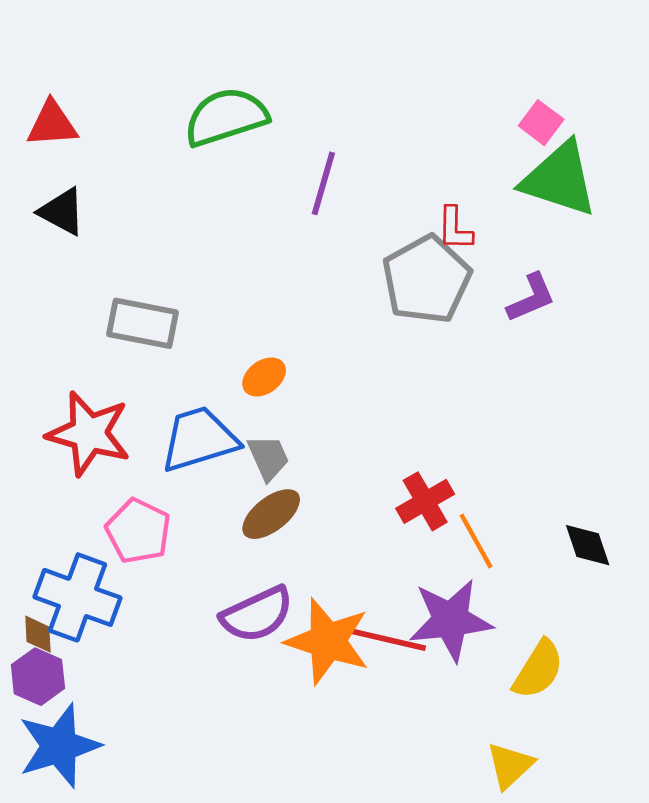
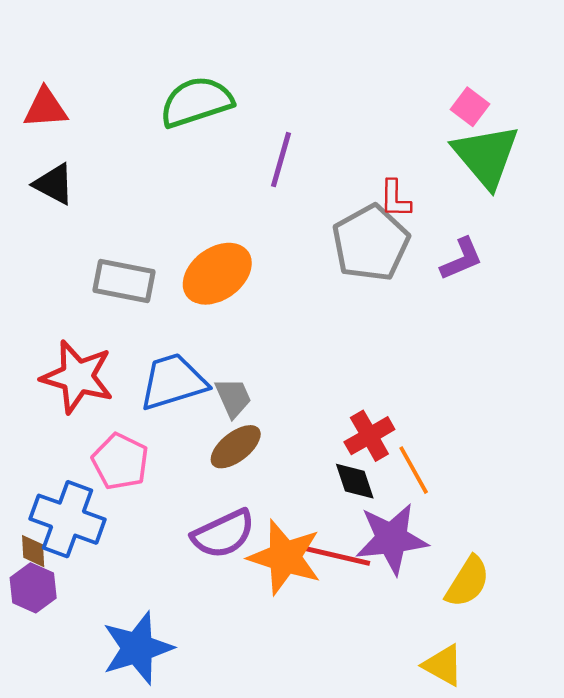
green triangle: (559, 179) -> (486, 156), turned 32
orange ellipse: (264, 377) -> (217, 274), moved, size x1.8
black diamond: (588, 545) -> (355, 481), moved
blue star: (59, 746) -> (137, 648), moved
yellow triangle: (510, 766) -> (443, 665), turned -48

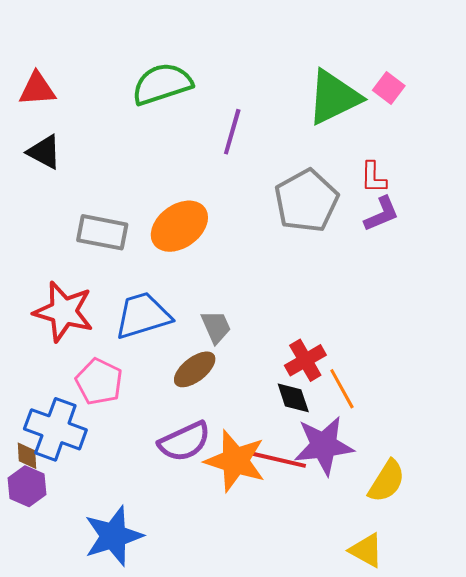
green triangle: (486, 156) -> (334, 97), moved, turned 44
red L-shape: (395, 199) -> (373, 177), moved
gray trapezoid: (233, 398) -> (216, 327), moved

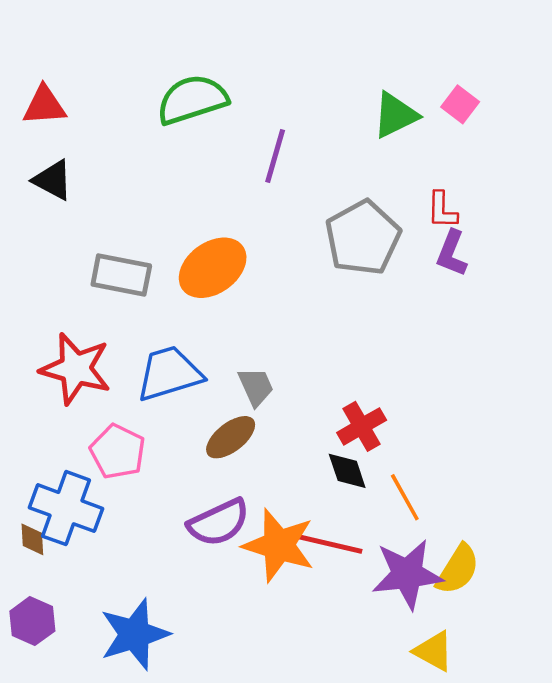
green triangle: (334, 97) -> (395, 115), size x0.7
purple L-shape: (382, 214) -> (452, 253), turned 135
orange line: (342, 389) -> (405, 497), moved
purple star: (324, 446) -> (407, 574), moved
purple hexagon: (27, 486) -> (32, 621), moved

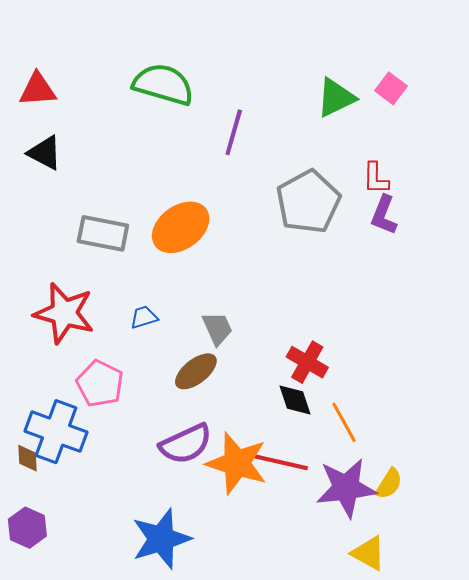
green semicircle: (192, 100) -> (163, 84), turned 34
blue trapezoid: (169, 374) -> (144, 317), size x0.5
red cross: (362, 426) -> (307, 362), turned -30
yellow semicircle: (458, 569) -> (389, 484), size x0.7
blue star: (134, 634) -> (161, 539), moved

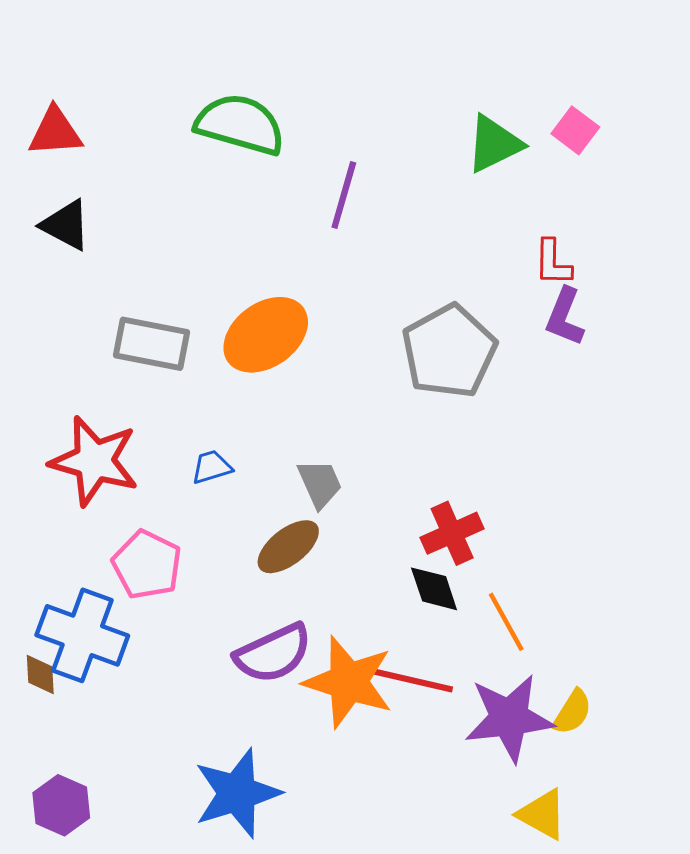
gray pentagon: (308, 202) -> (449, 351), moved
red cross: (307, 362) -> (452, 533), turned 36
purple hexagon: (27, 528) -> (61, 805), moved

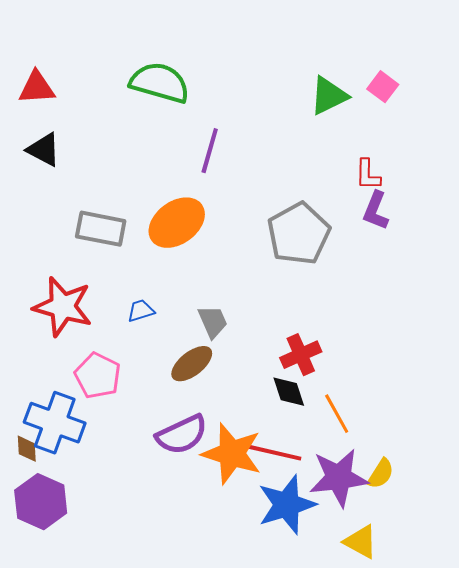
purple line: (344, 195) -> (210, 151), moved
blue star: (237, 793) -> (287, 505), moved
purple hexagon: (61, 805) -> (41, 502), moved, size x1.4

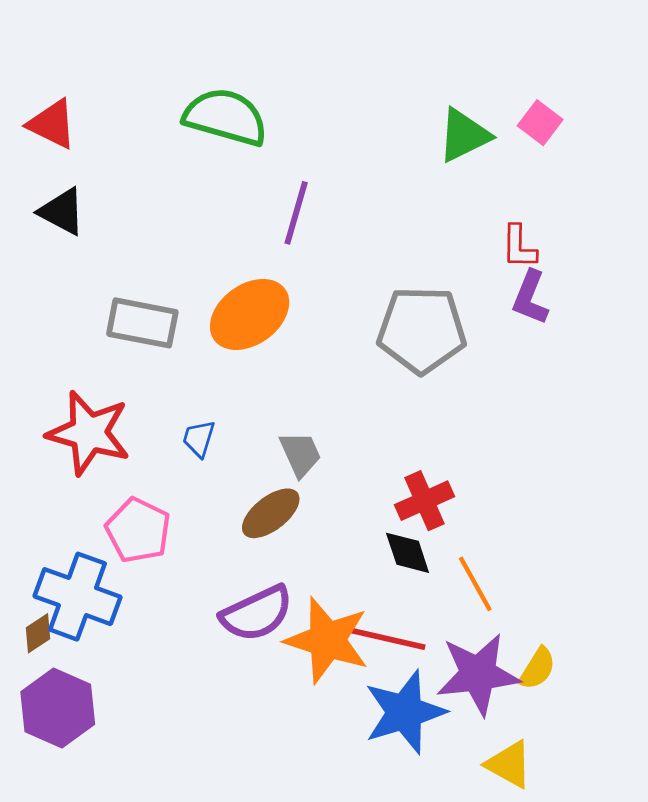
red triangle: (37, 88) -> (52, 124), turned 30
gray pentagon: (299, 234) -> (422, 330), turned 30
blue trapezoid: (141, 311) -> (199, 439), turned -56
brown diamond: (27, 449) -> (38, 633), turned 60

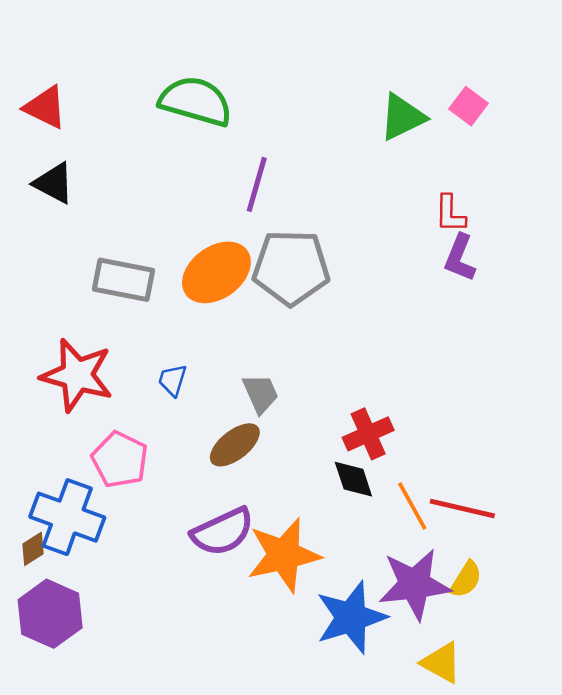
gray pentagon: (422, 330) -> (291, 268), moved
red line: (388, 639) -> (462, 509), moved
orange star: (327, 640) -> (284, 555), turned -30

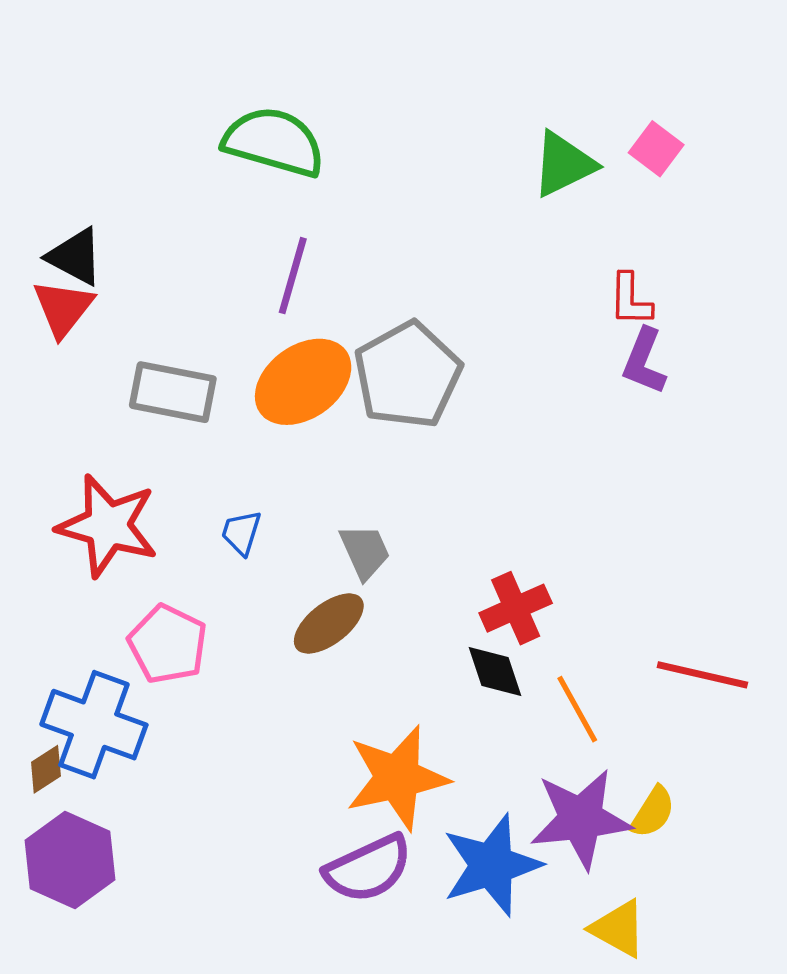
red triangle: (45, 107) -> (63, 308), moved, turned 42
purple line: (257, 184) -> (293, 276), moved
gray pentagon: (291, 268) -> (408, 375), turned -30
red line: (462, 509) -> (702, 675), moved
purple semicircle: (223, 532) -> (368, 869), moved

